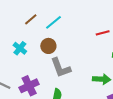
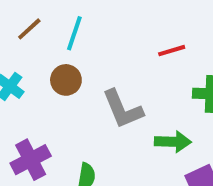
cyan line: (54, 22) -> (74, 33), turned -30
gray L-shape: (61, 68) -> (123, 109), moved

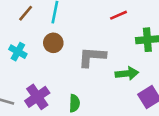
gray L-shape: (123, 109) -> (92, 57), turned 124

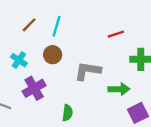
purple cross: (37, 97) -> (34, 88), moved

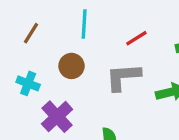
cyan line: (56, 26) -> (84, 24), moved
red line: (116, 34) -> (136, 38), moved

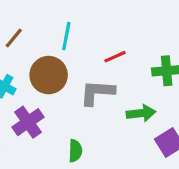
brown circle: (72, 66) -> (49, 75), size x1.5

